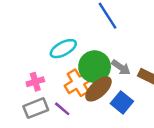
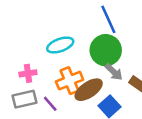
green circle: (95, 67) -> (106, 50), moved

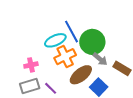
blue line: (108, 19) -> (72, 32), moved
orange cross: (70, 81) -> (65, 57), moved

